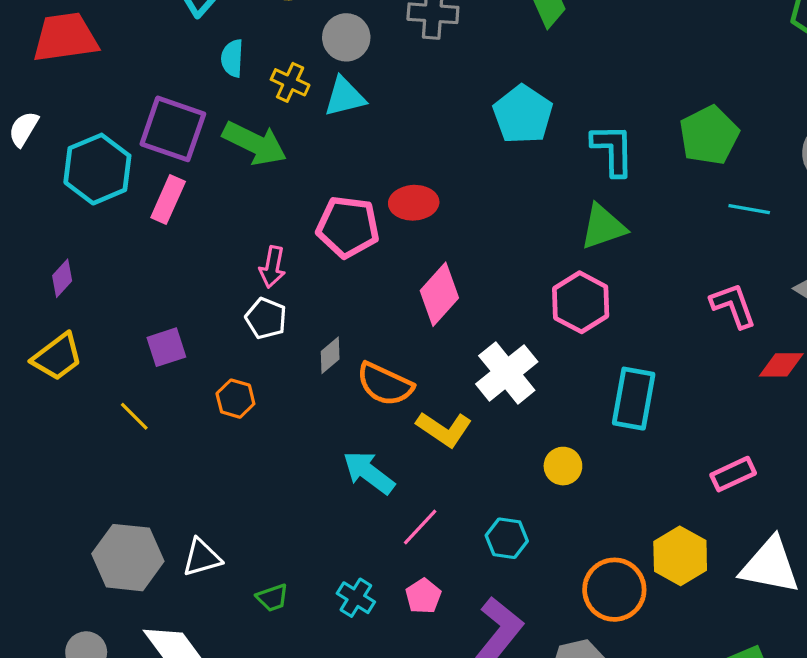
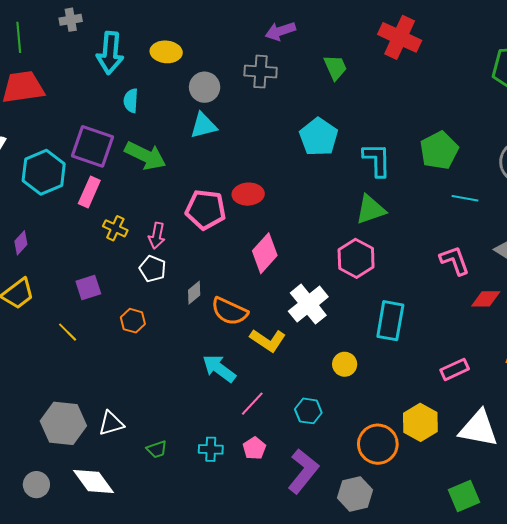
yellow cross: (290, 82) -> (115, 228), moved
cyan cross: (356, 598) -> (211, 449), turned -30

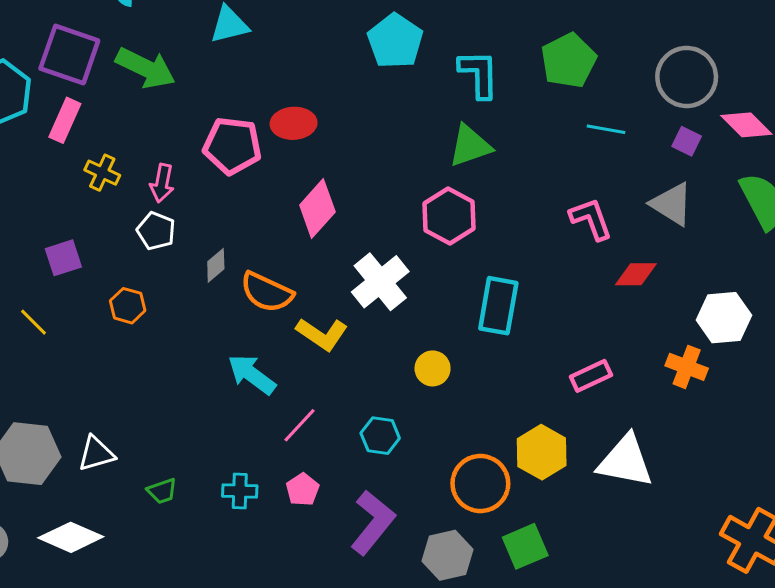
white diamond: (94, 481) -> (71, 537), turned -30
green square: (464, 496) -> (525, 546), moved

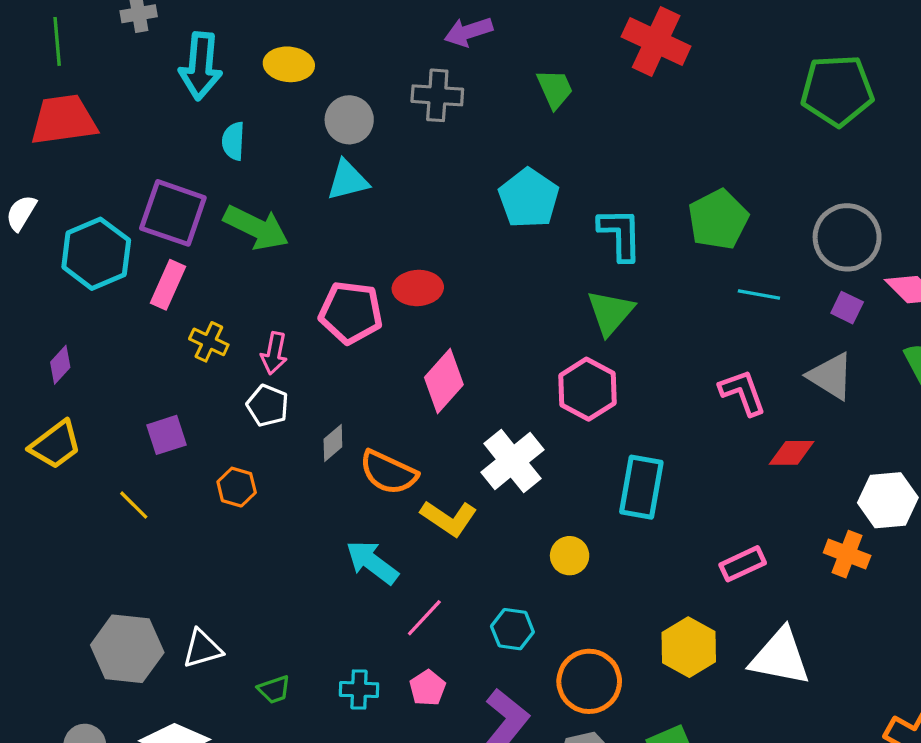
green triangle: (470, 146) -> (610, 312), turned -30
orange circle: (480, 484) -> (589, 681), moved

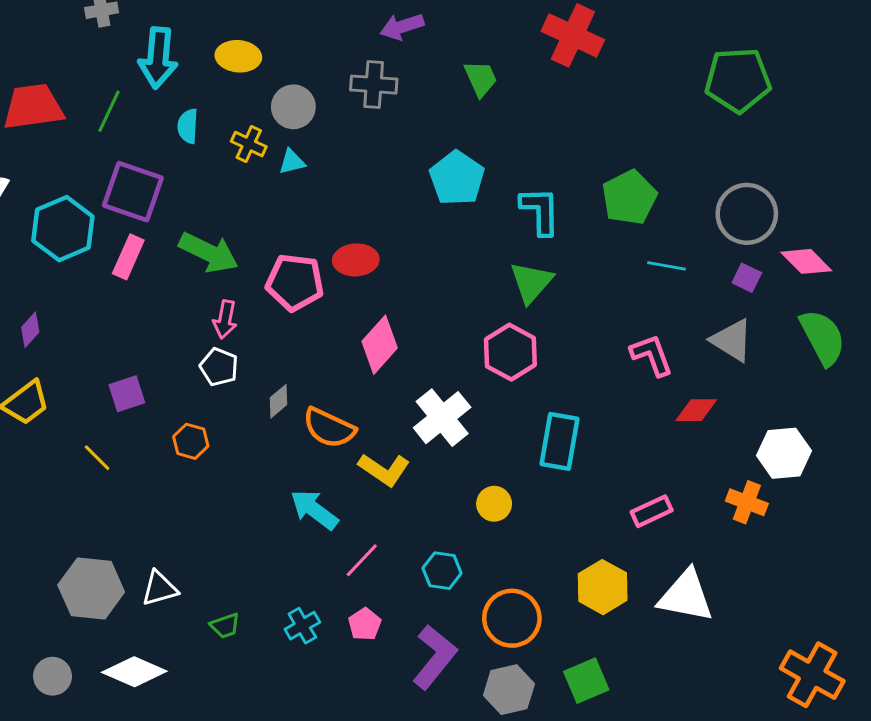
green line: (57, 41) -> (109, 111), moved, turned 30
cyan triangle: (348, 180) -> (292, 162), size x0.7
green arrow: (256, 228) -> (209, 253), moved
yellow cross: (209, 342) -> (249, 144), moved
cyan cross: (359, 690) -> (302, 626), turned -32

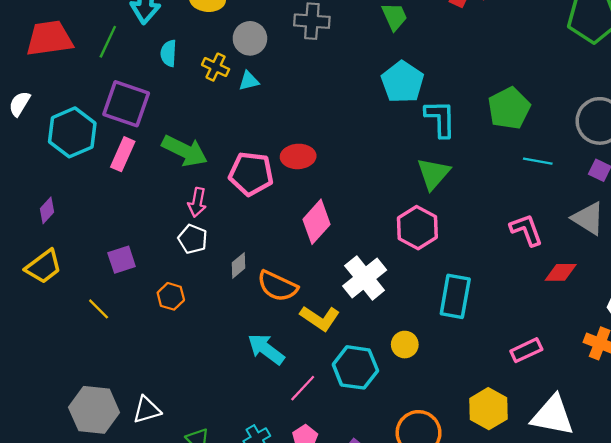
cyan pentagon: (457, 178) -> (402, 82), moved
cyan hexagon: (442, 571) -> (355, 367), moved, size x1.5

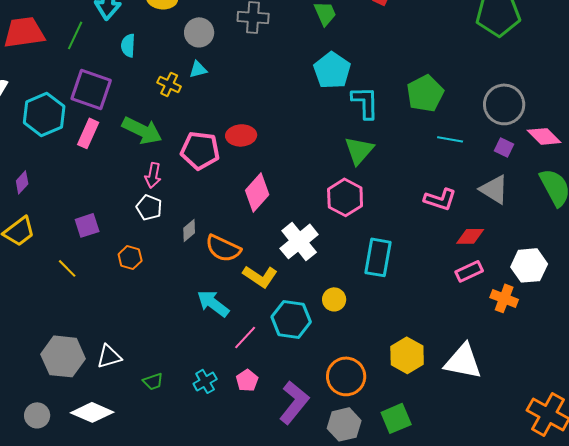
yellow cross: (216, 67) -> (169, 84), moved
pink L-shape: (526, 230) -> (440, 199), turned 128
pink rectangle: (526, 350) -> (469, 271), moved

